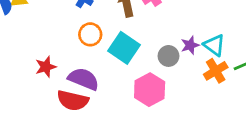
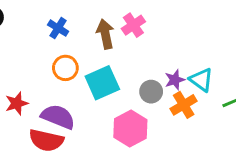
cyan square: (124, 48) -> (102, 83), turned 32
orange cross: (216, 71) -> (184, 105), moved

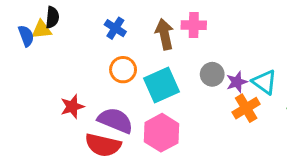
pink cross: (133, 25) -> (194, 25), turned 35
gray circle: (151, 92) -> (212, 74), moved
pink hexagon: (130, 129) -> (161, 133), moved

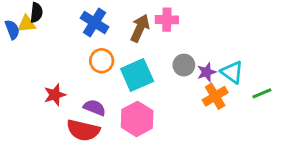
blue cross: (115, 28) -> (95, 22), size x1.4
brown arrow: (165, 34) -> (140, 28), turned 36
purple semicircle: (115, 120) -> (95, 108), size x0.7

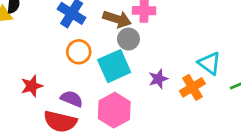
brown arrow: (140, 28) -> (117, 19), turned 84
gray circle: (184, 65) -> (128, 39), moved
purple star: (207, 72) -> (158, 79), moved

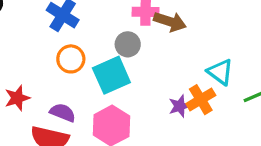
brown arrow: (117, 19) -> (170, 22), moved
purple star: (158, 79) -> (180, 106), moved

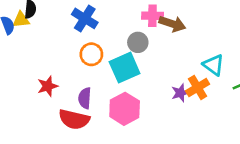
purple semicircle: (63, 113) -> (85, 98), turned -108

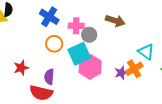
pink cross: (152, 16) -> (76, 26), moved
pink hexagon: (125, 109) -> (90, 67), moved

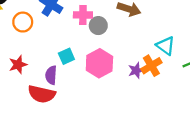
orange circle: (54, 44) -> (23, 22), moved
cyan square: (79, 54) -> (66, 56), moved, size x0.6

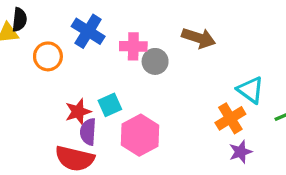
pink hexagon: (99, 63) -> (140, 135), moved
red star: (18, 65) -> (78, 112), moved
purple star: (136, 70) -> (240, 152), moved

